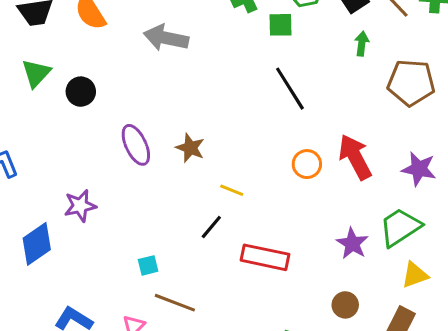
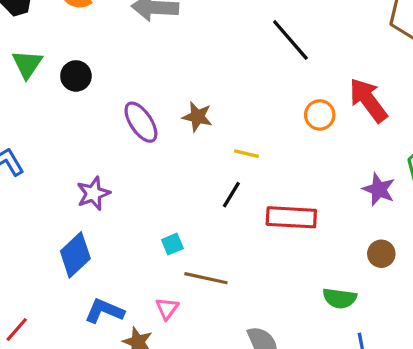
blue diamond: (37, 244) -> (75, 255), moved

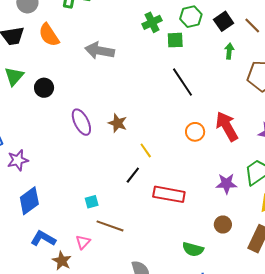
yellow line: (247, 154) -> (146, 150), turned 35
purple star: (379, 189) -> (226, 184), turned -30
purple star: (93, 193) -> (18, 160), moved

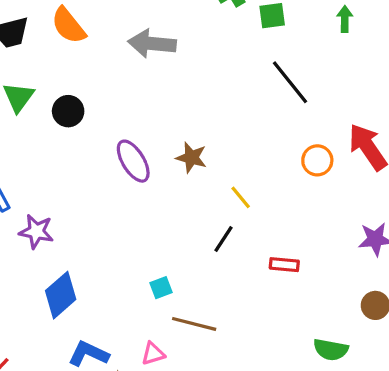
green arrow: (229, 51) -> (345, 19), moved
purple star: (18, 160) -> (36, 232), turned 30
red rectangle: (169, 194) -> (284, 265), size x0.6
pink triangle: (83, 242) -> (153, 354), turned 35

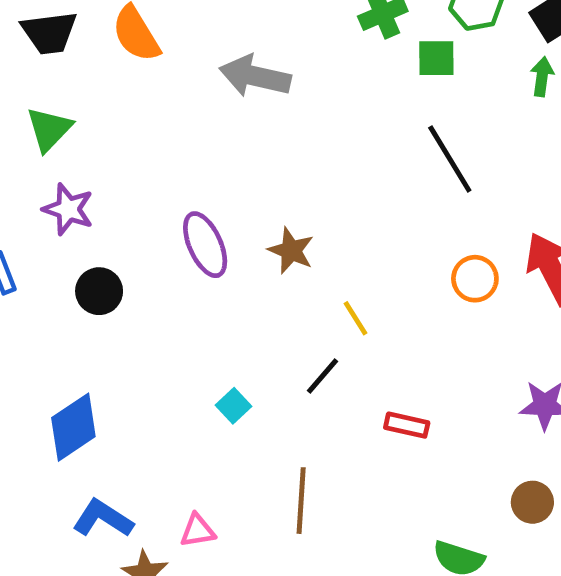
black circle: (68, 111) -> (99, 291), moved
purple star: (36, 232) -> (68, 209), moved
cyan square: (161, 288) -> (234, 406), moved, turned -30
brown line: (194, 324) -> (301, 501), moved, turned 72

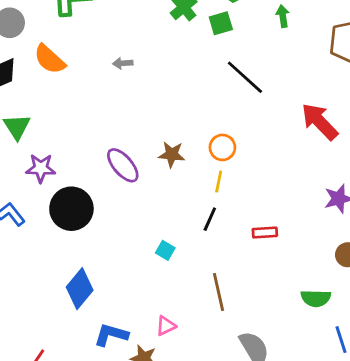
gray arrow: (255, 76) -> (123, 63), size x0.5
orange circle: (475, 279) -> (222, 147), moved
black circle: (99, 291) -> (71, 209), size x1.6
yellow line: (355, 318) -> (219, 182), turned 60

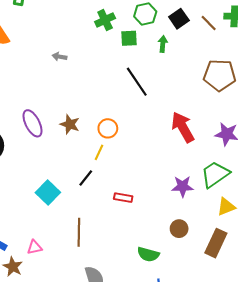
green arrow: (283, 16) -> (163, 44), moved
gray arrow: (123, 63) -> (59, 57), moved
cyan square: (165, 250) -> (48, 193), size x1.6

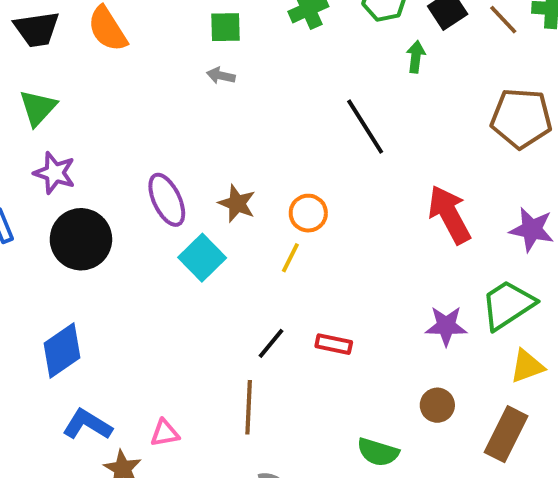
green square: (129, 38) -> (225, 27), moved
black line: (86, 178) -> (271, 343), moved
cyan square: (48, 193) -> (202, 258), moved

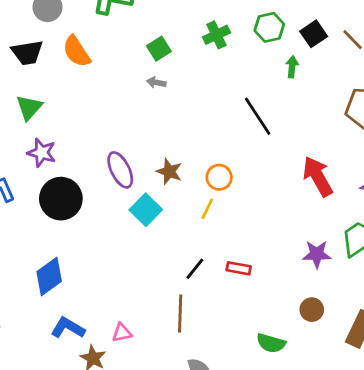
green square: (225, 27) -> (159, 49), turned -30

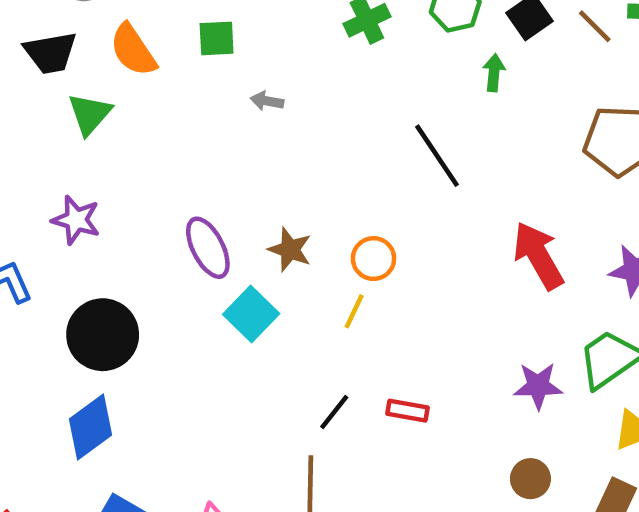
green square: (159, 49) -> (217, 38), moved, turned 30
green triangle: (29, 107) -> (90, 114), moved
black circle: (61, 199) -> (103, 335), moved

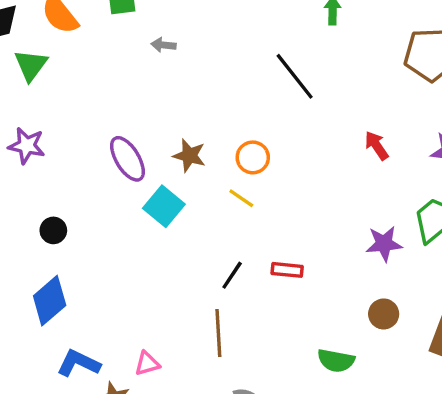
red arrow: (538, 256) -> (377, 146), size x0.6
yellow line: (354, 311) -> (241, 198), turned -76
black circle: (103, 335) -> (53, 230), size x0.5

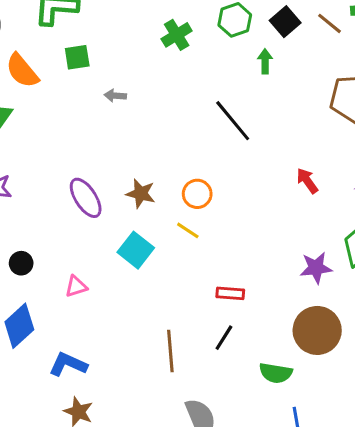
cyan square: (164, 206) -> (136, 250), moved
black line: (232, 275) -> (224, 338), moved
brown circle: (384, 314) -> (317, 330), size x1.8
blue L-shape: (79, 363) -> (68, 364), moved
pink triangle: (147, 364) -> (76, 286), moved

